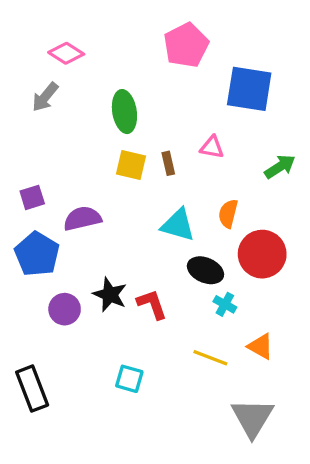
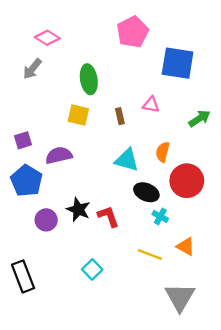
yellow square: (131, 165) -> (78, 115), moved
cyan square: (129, 379) -> (92, 269), turned 30

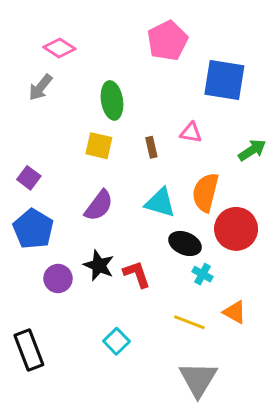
purple square: (23, 140) -> (29, 178), turned -36
orange semicircle: (163, 152) -> (205, 192), size x1.5
purple semicircle: (59, 155) -> (99, 206), moved, turned 140
gray triangle: (180, 297) -> (198, 379), moved

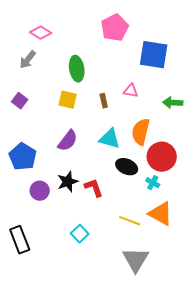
green arrow: (252, 150) -> (173, 103), turned -144
purple square: (29, 178) -> (20, 101), moved
black star: (99, 265) -> (68, 182), turned 30
cyan cross: (202, 274) -> (153, 183), moved
orange triangle: (235, 312) -> (161, 214), size x1.5

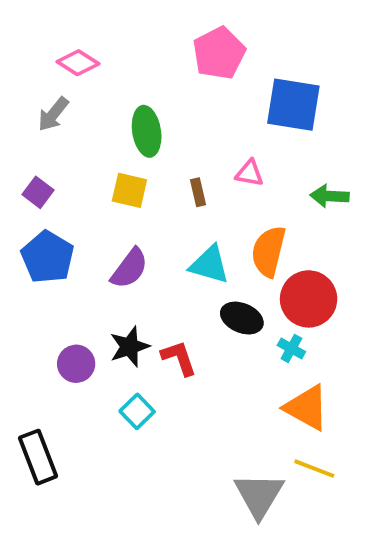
blue pentagon: (23, 157) -> (48, 257), moved
yellow line: (130, 221) -> (314, 469), moved
cyan square: (80, 234) -> (137, 411), moved

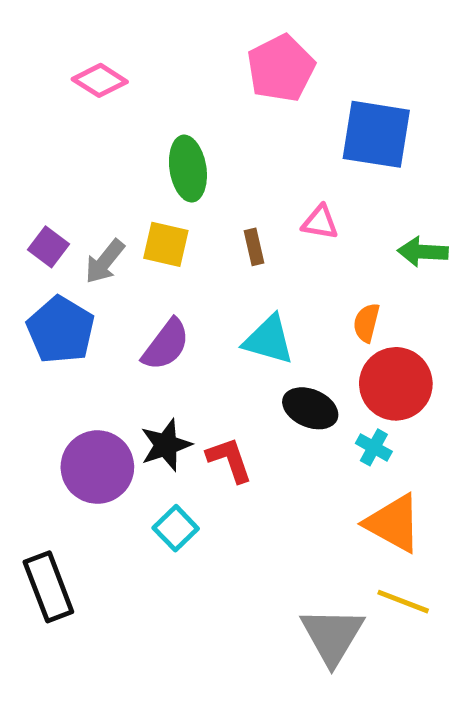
gray arrow: (53, 114) -> (105, 262), moved
orange semicircle: (269, 251) -> (366, 323), moved, size x0.6
purple circle: (76, 364) -> (97, 467), size x1.5

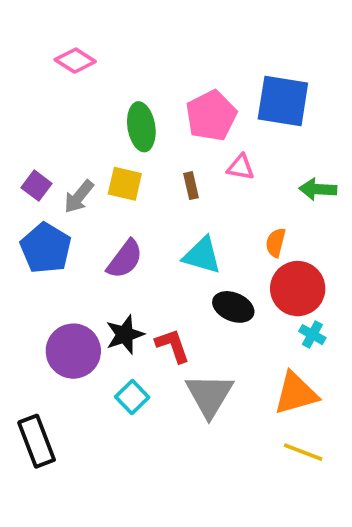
pink pentagon: (281, 68) -> (211, 116), moved
cyan cross: (374, 447) -> (312, 335), moved
orange triangle: (393, 523) -> (296, 393), turned -45
gray triangle: (332, 636) -> (209, 395), moved

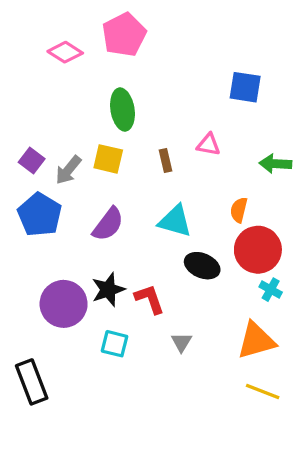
blue square: (283, 101) -> (245, 87), size x0.7
pink pentagon: (211, 116) -> (124, 35), moved
gray triangle: (209, 395) -> (181, 342), size x0.5
cyan square: (132, 397) -> (115, 344), turned -32

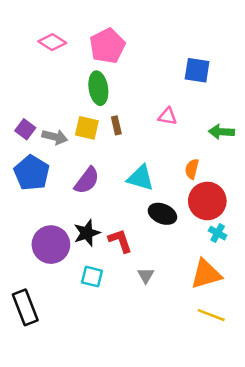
pink pentagon: (124, 35) -> (107, 46), moved
brown rectangle: (165, 161) -> (116, 125), moved
gray arrow: (68, 170) -> (55, 137), turned -115

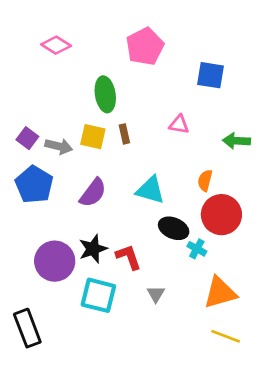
pink pentagon: (107, 46) -> (145, 46), moved
cyan cross: (218, 233) -> (197, 249), moved
cyan square: (92, 277) -> (98, 295), size x1.5

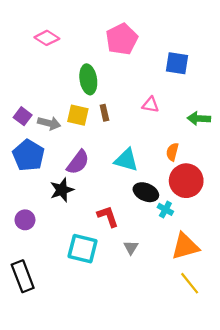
black star: (93, 249) -> (62, 190), moved
purple circle: (55, 261) -> (25, 220), moved, size x0.6
yellow line: (226, 336) -> (190, 283), turned 30

